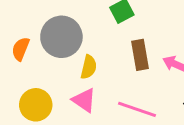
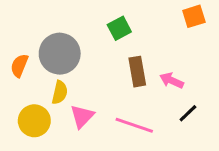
yellow semicircle: (89, 67) -> (60, 92), moved
pink triangle: (84, 100) -> (82, 116), turned 40

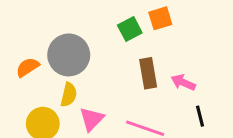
orange square: (194, 16) -> (160, 18), moved
orange semicircle: (19, 66) -> (27, 67), turned 35
black line: (188, 113) -> (200, 116), turned -60

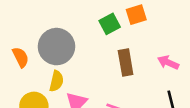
orange semicircle: (27, 67) -> (21, 57), turned 96
pink arrow: (183, 82) -> (168, 62), moved

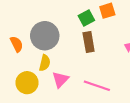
brown rectangle: (126, 62) -> (89, 42), moved

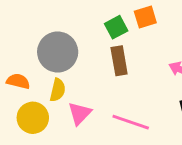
orange semicircle: (17, 44) -> (18, 81), moved, turned -49

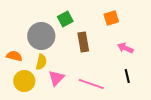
orange square: (145, 17) -> (111, 18), moved
green square: (116, 27) -> (65, 19), moved

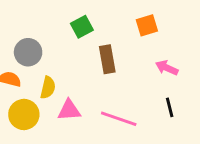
gray circle: (41, 36) -> (28, 52), moved, size x0.7
pink triangle: (56, 78) -> (69, 110), turned 42

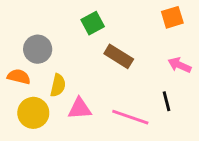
orange square: (147, 25) -> (172, 17), moved
brown rectangle: (107, 59) -> (119, 56), turned -48
black line: (170, 107) -> (166, 101), moved

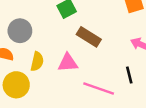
pink triangle: (80, 108) -> (68, 63), moved

